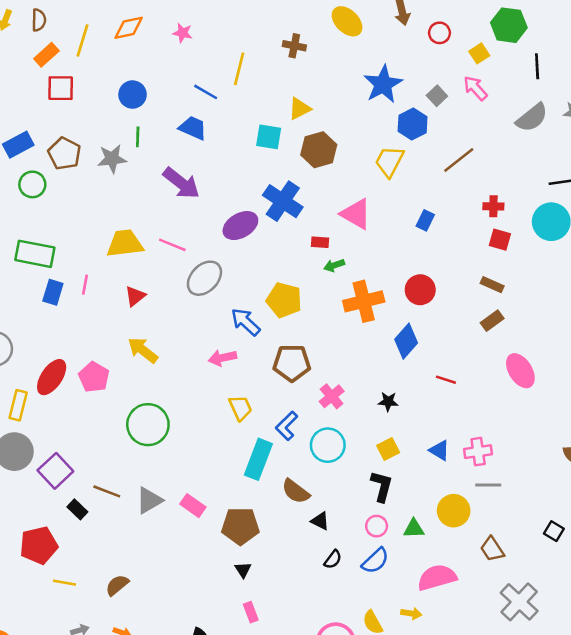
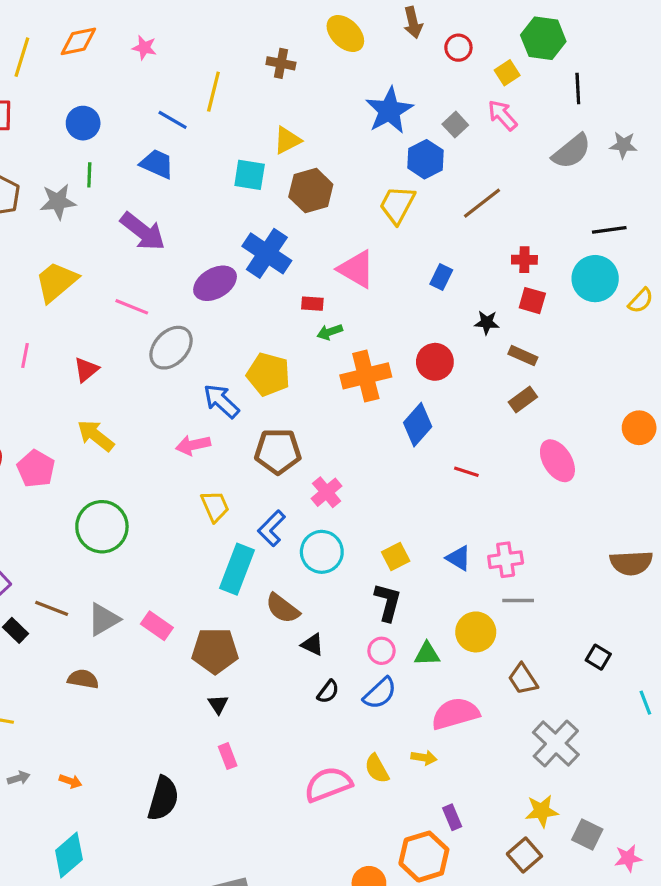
yellow trapezoid: (125, 244) -> (56, 282), moved, turned -33
black star: (388, 401) -> (487, 323), moved
brown semicircle: (117, 585) -> (83, 679), moved, turned 50

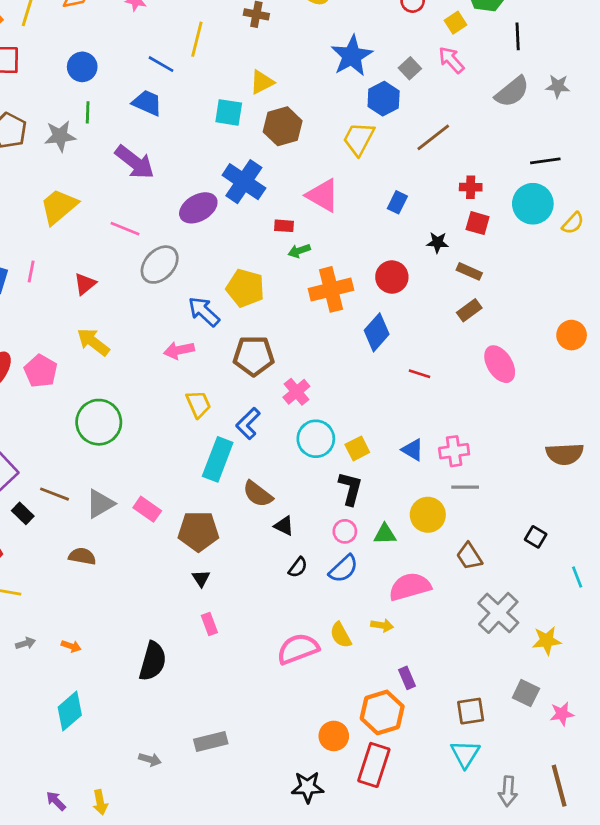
cyan circle: (322, 552) -> (316, 439), moved
yellow star: (542, 811) -> (547, 641), moved
brown square: (524, 855) -> (471, 711), turned 32

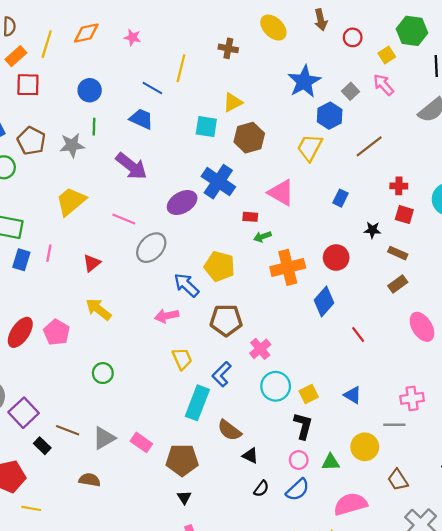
red line: (419, 374) -> (358, 335), turned 35
green circle: (99, 422) -> (103, 373), size x0.6
pink cross: (454, 451) -> (412, 398), moved

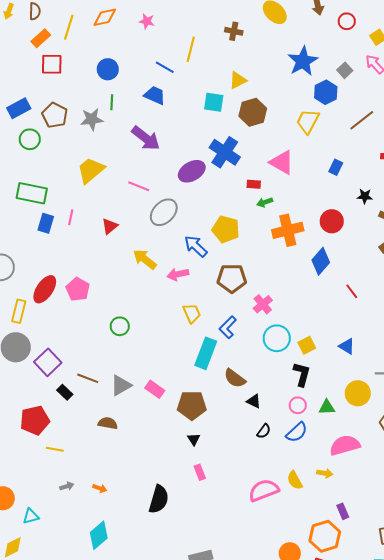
yellow arrow: (98, 309) -> (145, 259), moved

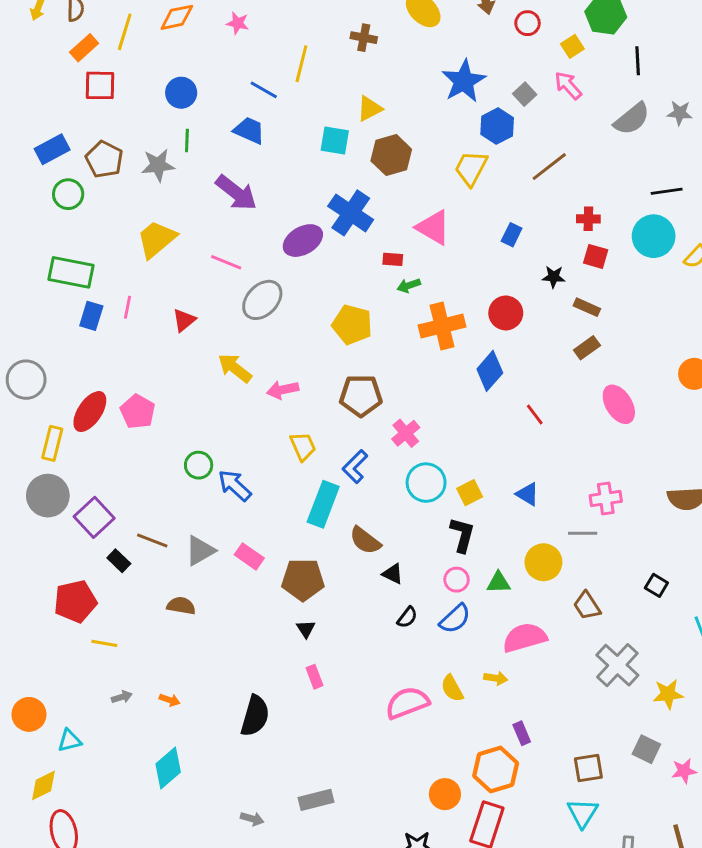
blue arrow: (196, 246) -> (235, 485), moved

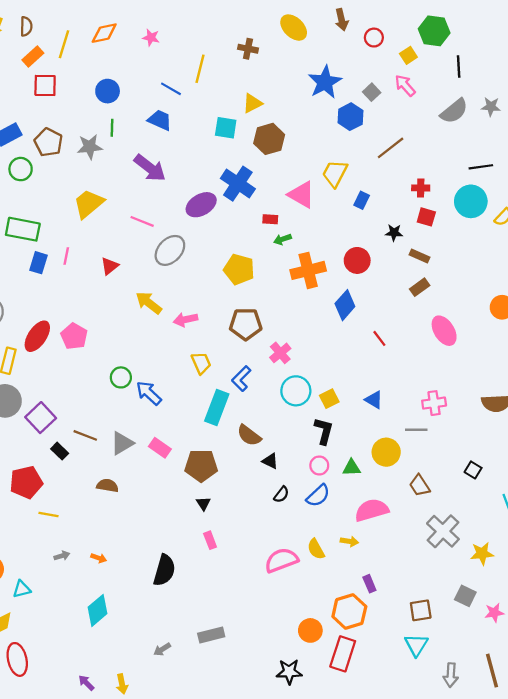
yellow trapezoid: (471, 168) -> (335, 174), moved
gray arrow: (252, 819) -> (162, 649), turned 132

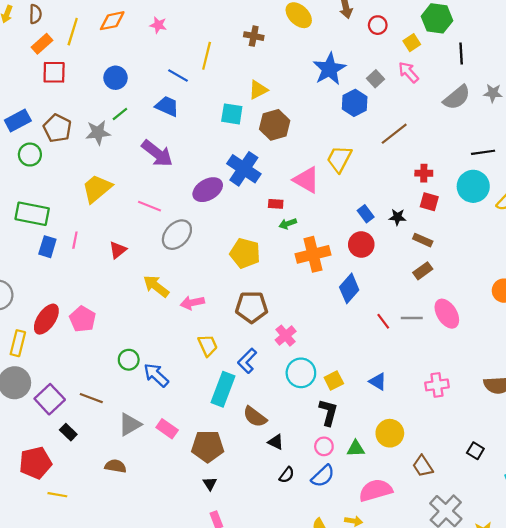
green line: (112, 128) -> (120, 114), turned 49
blue rectangle: (362, 200) -> (366, 214), moved, turned -63
gray line: (416, 430) -> (412, 318), moved
brown line: (85, 435) -> (91, 398), moved

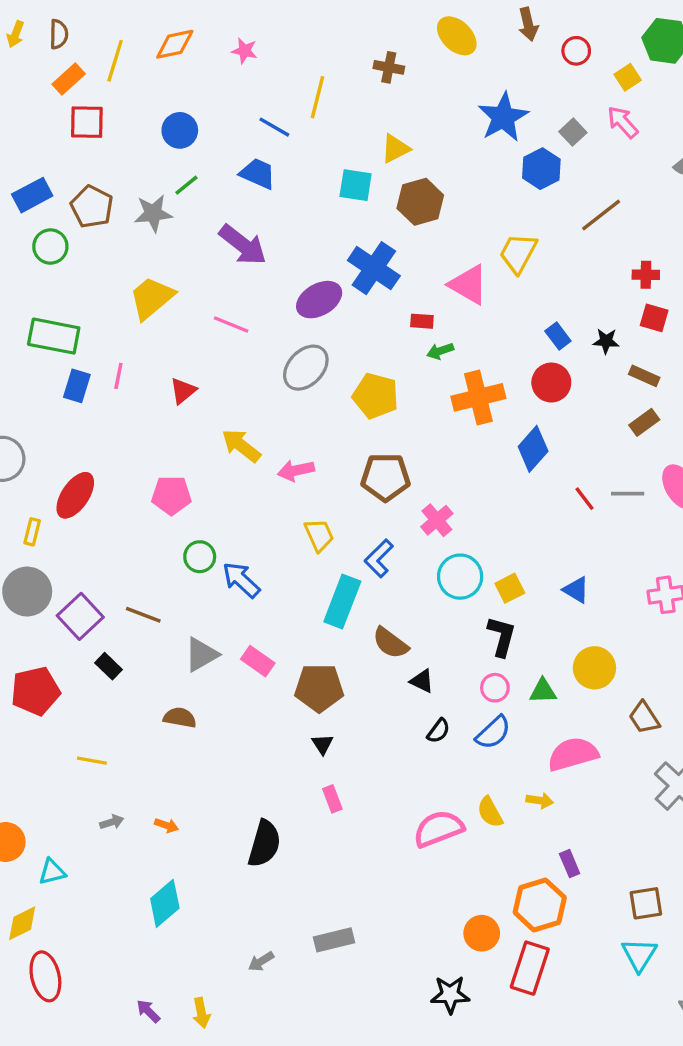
gray ellipse: (177, 235) -> (306, 368), moved
pink pentagon: (83, 319) -> (171, 495), moved, turned -30
yellow rectangle: (18, 343) -> (32, 532), size x0.7
red pentagon: (35, 463) -> (35, 691), moved

